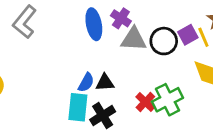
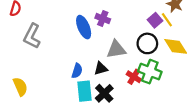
gray triangle: (134, 39) -> (116, 49), moved
black circle: (164, 41) -> (147, 43), moved
blue semicircle: (86, 82) -> (77, 71), moved
green cross: (167, 100) -> (150, 72), turned -30

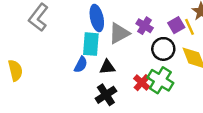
purple cross: (103, 19) -> (145, 26), moved
gray triangle: (116, 49) -> (119, 33), moved, turned -30
cyan rectangle: (85, 91) -> (91, 44), moved

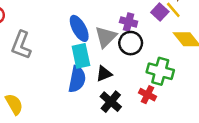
black circle: (163, 49) -> (131, 43), moved
blue semicircle: (81, 65) -> (77, 79), size x1.5
red cross: (142, 83) -> (148, 95), moved

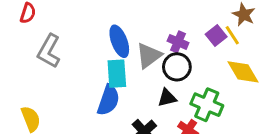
black triangle: (104, 74) -> (167, 98), moved

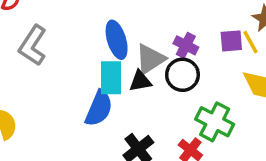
purple square: (216, 36) -> (231, 41), turned 30
black triangle: (167, 98) -> (140, 81), moved

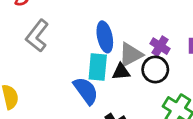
blue semicircle: (99, 108) -> (86, 91), turned -64

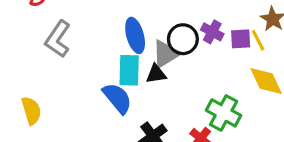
purple cross: (160, 46) -> (212, 32), moved
black circle: (155, 70) -> (183, 39), moved

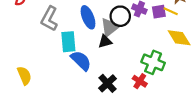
gray L-shape: (58, 39) -> (49, 19), moved
yellow line: (258, 40) -> (171, 11), turned -32
cyan rectangle: (129, 70) -> (68, 42), moved

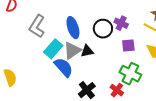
purple square: (159, 12) -> (128, 45), moved
gray triangle: (110, 27) -> (72, 51), moved
cyan rectangle: (68, 42) -> (53, 49), turned 42

